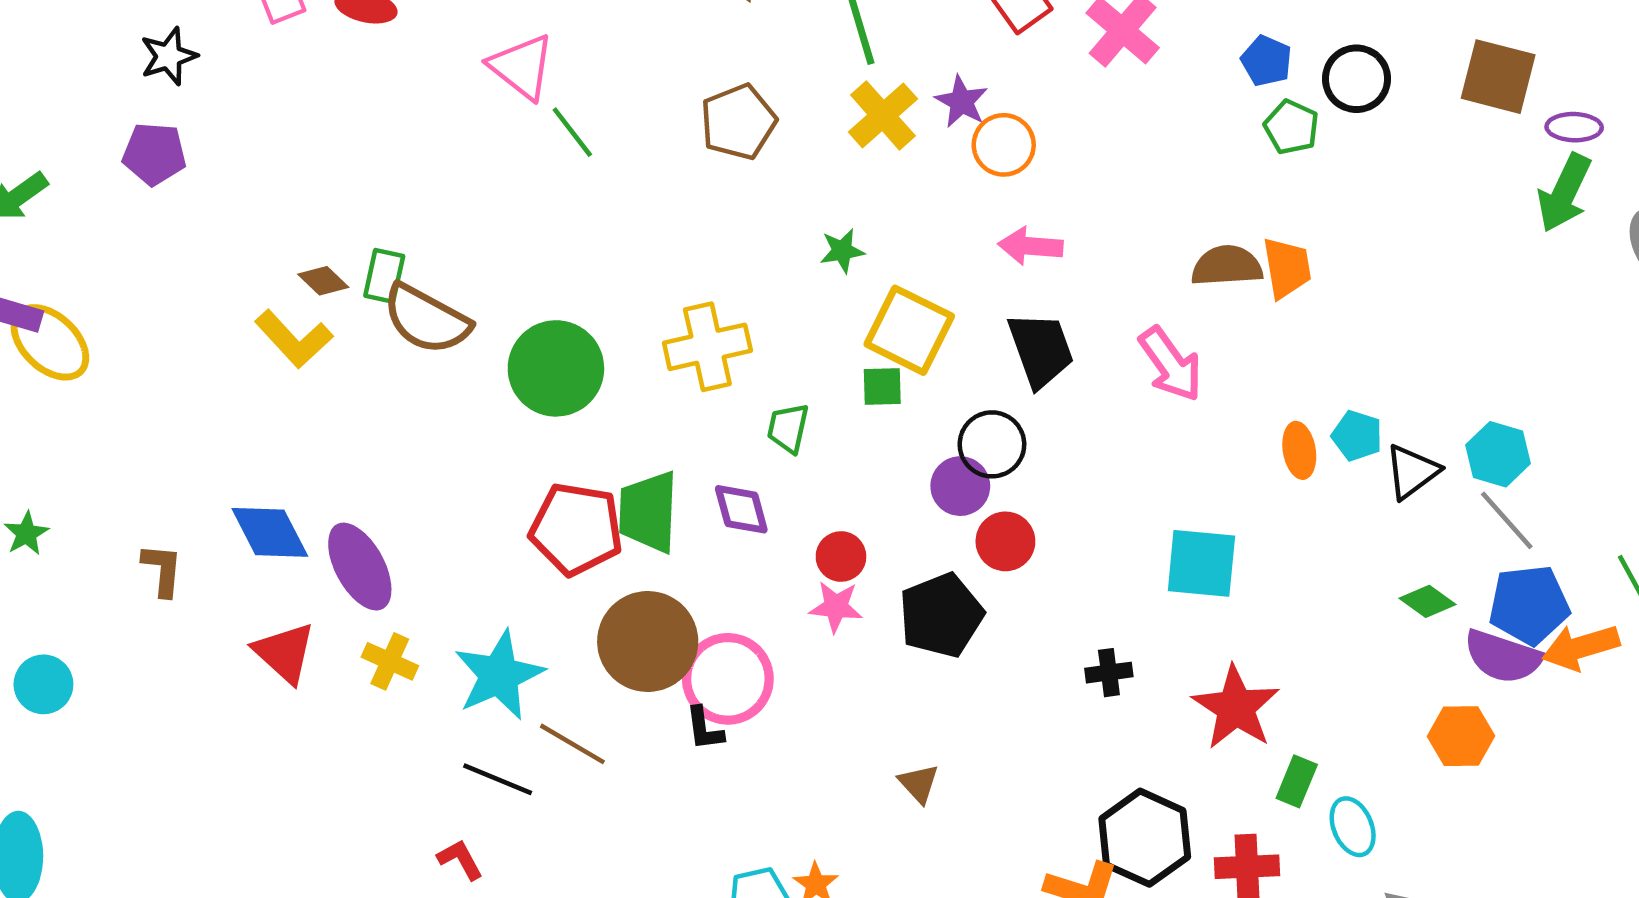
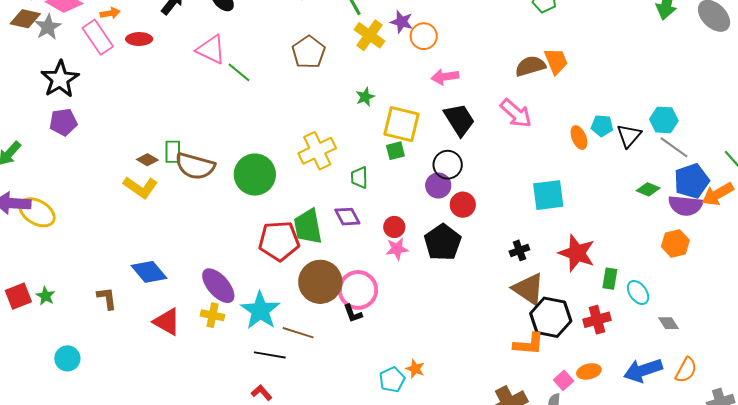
black star: (169, 56) -> (60, 79), size x1.5
purple ellipse: (360, 567) -> (218, 286), moved
brown triangle: (919, 783) -> (528, 289), moved, size x1.8

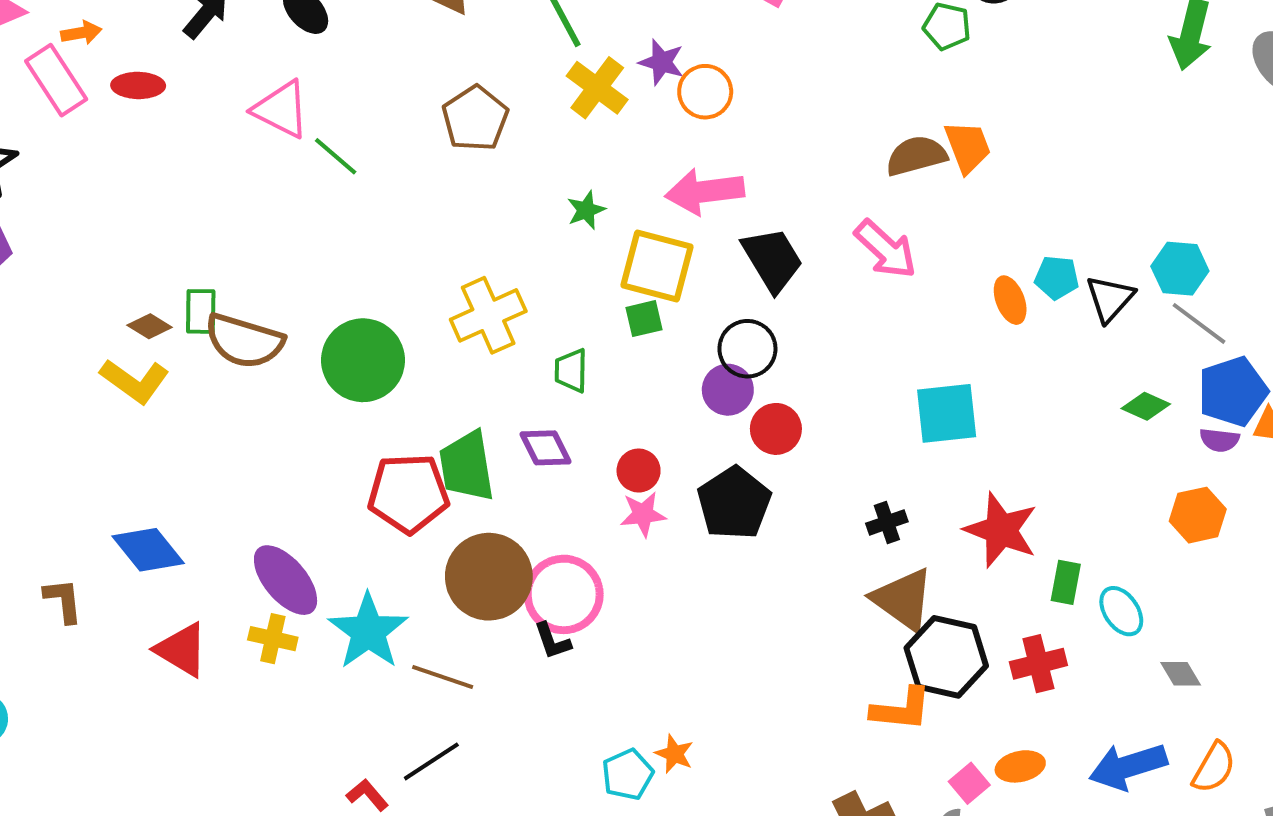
pink arrow: (445, 77) -> (705, 191), moved, size x1.4
purple semicircle: (685, 206) -> (1219, 440), size x0.6
black line: (270, 355) -> (431, 761), moved, turned -44

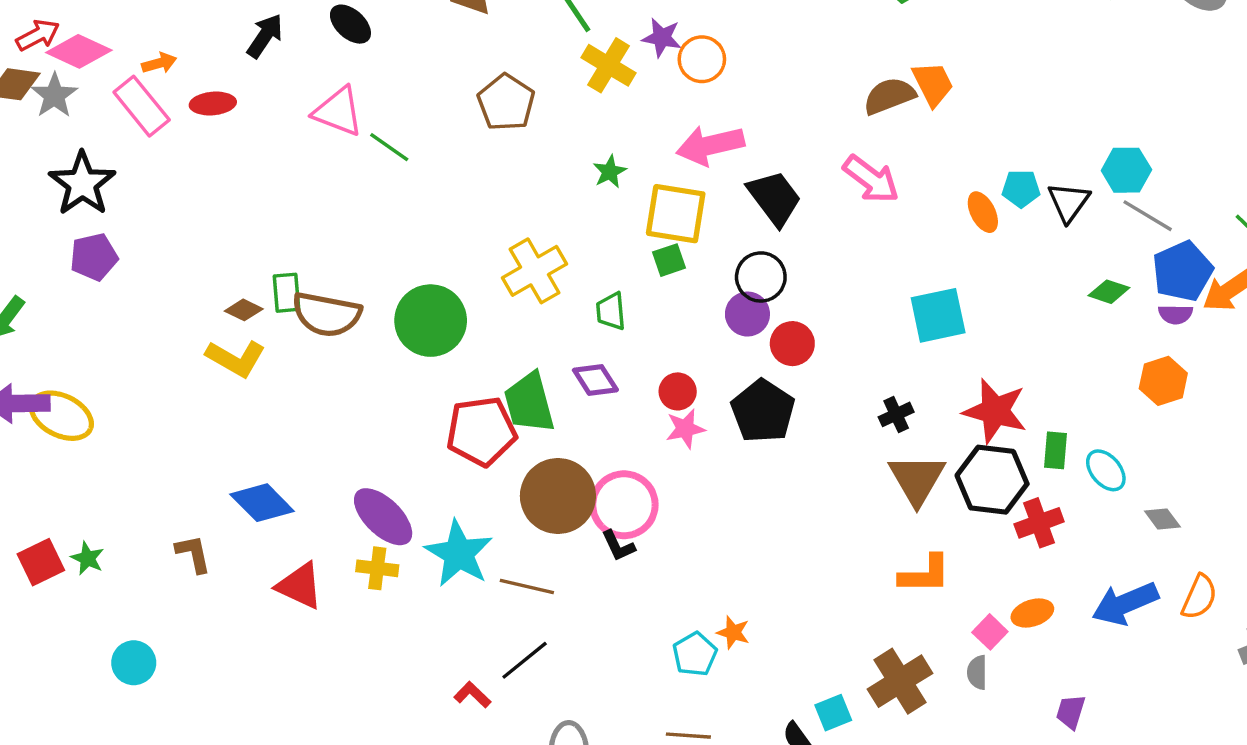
brown triangle: (903, 599) -> (917, 479), turned 30
black hexagon: (946, 657) -> (992, 480), moved

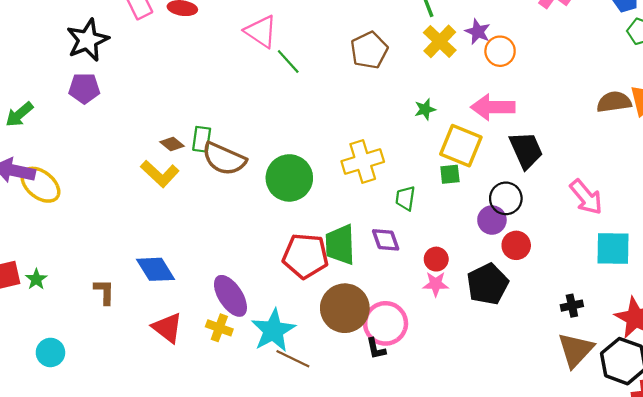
pink arrow: (871, 179) -> (586, 197), moved
brown line: (527, 587) -> (293, 359), moved

